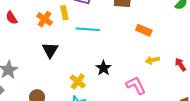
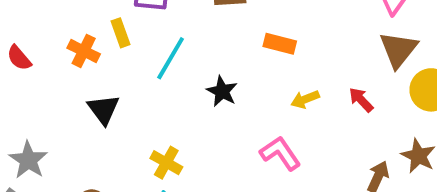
cyan line: (88, 29) -> (171, 58), turned -55
black star: (103, 68) -> (222, 91), moved

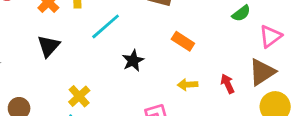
red arrow: (361, 100) -> (228, 84), moved

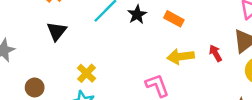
black star: (133, 61) -> (137, 15), moved
yellow arrow: (188, 85) -> (181, 57), size x1.5

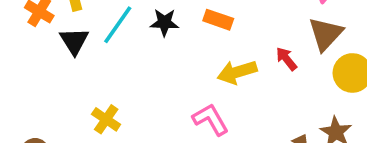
black star: (137, 15) -> (164, 22), turned -30
black triangle: (57, 31) -> (74, 41), moved

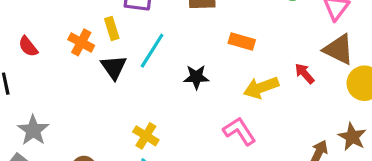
black star: (164, 22) -> (196, 77), moved
brown triangle: (326, 34) -> (339, 49), turned -44

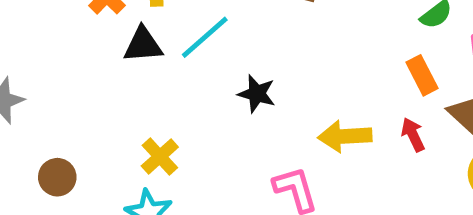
orange rectangle: (242, 42) -> (422, 75), moved, turned 30
black triangle: (114, 67) -> (143, 45), turned 44

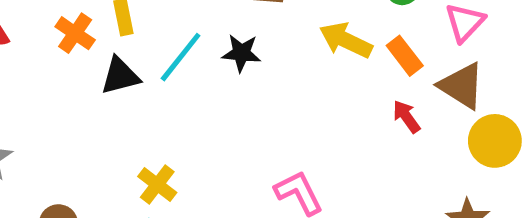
black star: (257, 94) -> (241, 53), moved
yellow arrow: (345, 136) -> (346, 40), moved, turned 39

